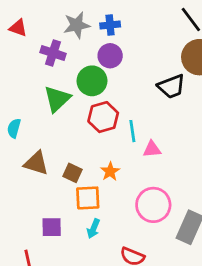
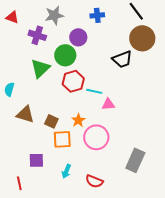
blue cross: (110, 25) -> (97, 15), moved
cyan line: (132, 131) -> (94, 91), turned -70
pink circle: (153, 205) -> (96, 137), moved
cyan arrow: (93, 229) -> (66, 171), moved

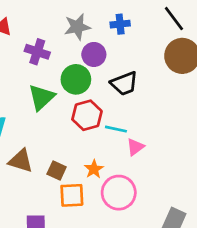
gray star: (54, 15) -> (77, 27), moved
black trapezoid: (122, 59) -> (124, 83), moved
pink triangle: (108, 104) -> (135, 147), turned -32

